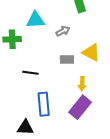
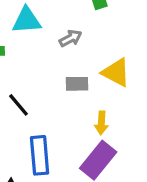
black line: (30, 73) -> (18, 105), turned 42

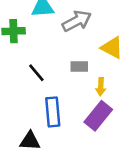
gray arrow: (71, 38) -> (77, 21), size x1.6
gray rectangle: (77, 84) -> (79, 66), moved

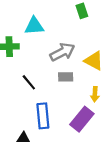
gray arrow: (77, 21) -> (62, 52), moved
yellow arrow: (101, 87) -> (95, 94), moved

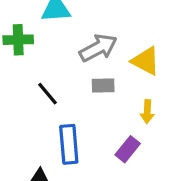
purple rectangle: (82, 119) -> (128, 149), size x0.7

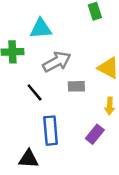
gray arrow: (98, 48) -> (57, 62), moved

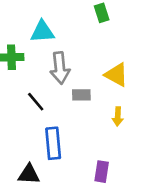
gray arrow: (57, 62) -> (60, 68), turned 112
purple rectangle: (95, 134) -> (102, 172), moved, turned -30

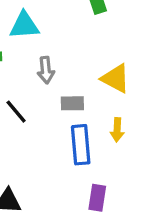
gray arrow: (60, 68) -> (46, 70), size x0.7
blue rectangle: (53, 143) -> (81, 145), moved

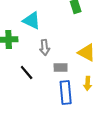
cyan triangle: (24, 25) -> (32, 21), turned 30

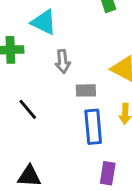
black line: (27, 73) -> (28, 109), moved

